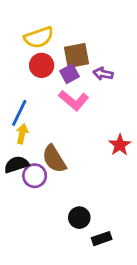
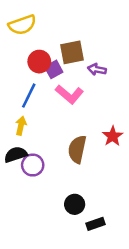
yellow semicircle: (39, 37) -> (22, 25), moved
purple square: (70, 74) -> (54, 69), moved
blue line: (19, 113) -> (29, 96), moved
brown semicircle: (54, 159) -> (77, 149), moved, turned 44

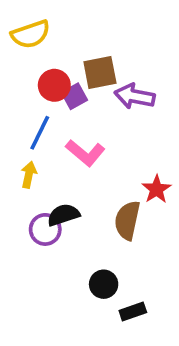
purple arrow: (97, 69) -> (135, 96), size x1.5
pink L-shape: (69, 94) -> (85, 153), moved
brown semicircle: (77, 149) -> (127, 220), moved
black semicircle: (16, 155) -> (63, 215), moved

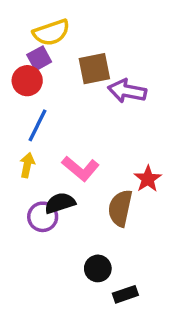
yellow semicircle: (31, 34) -> (51, 32), moved
red circle: (54, 85) -> (27, 81), moved
purple square: (74, 96) -> (39, 58), moved
pink L-shape: (85, 153) -> (81, 169), moved

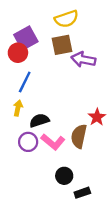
yellow semicircle: (51, 32) -> (66, 19), moved
purple square: (39, 58) -> (26, 38), size x1.5
pink L-shape: (81, 169) -> (53, 142), moved
black semicircle: (60, 203) -> (39, 120), moved

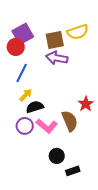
yellow semicircle: (66, 19) -> (78, 32), moved
purple arrow: (83, 60) -> (57, 58), moved
yellow arrow: (18, 108) -> (26, 95), moved, turned 32
brown semicircle: (79, 136) -> (70, 121), turned 145

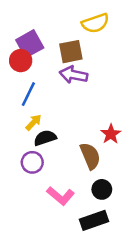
yellow semicircle: (78, 32) -> (95, 23), moved
pink L-shape: (47, 126) -> (61, 196), moved
black circle: (57, 156) -> (102, 189), moved
black rectangle: (73, 171) -> (94, 220), size x1.5

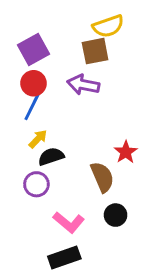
brown square: (71, 52) -> (95, 51), moved
red circle: (21, 61) -> (34, 83), moved
black rectangle: (94, 220) -> (64, 257), moved

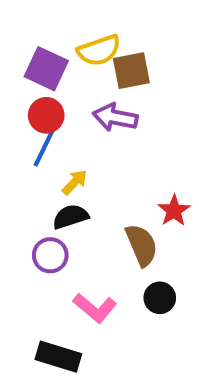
yellow semicircle: (108, 26) -> (99, 50), moved
purple square: (34, 50) -> (46, 69), turned -36
yellow arrow: (38, 139) -> (75, 182), moved
black rectangle: (64, 257) -> (58, 357), moved, turned 36

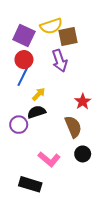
purple arrow: (115, 117) -> (60, 61), turned -120
red star: (174, 211) -> (83, 102), moved
purple circle: (50, 255) -> (19, 125), moved

